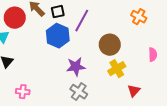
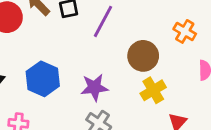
orange cross: (139, 17) -> (185, 31), moved
blue hexagon: (58, 36) -> (43, 79), moved

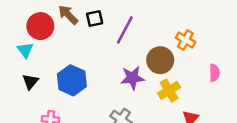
orange cross: (185, 31) -> (185, 40), moved
purple star: (94, 87) -> (132, 78), moved

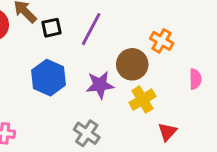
black square: (95, 19) -> (51, 28), moved
blue hexagon: (72, 80) -> (49, 78), moved

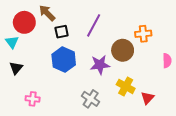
black square: (51, 28) -> (62, 32), moved
orange cross: (162, 41) -> (143, 34), turned -35
yellow cross: (142, 100) -> (126, 86), moved, turned -30

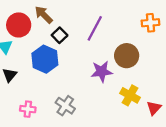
black square: (62, 32) -> (60, 35), turned -32
orange cross: (143, 34) -> (150, 23), moved
blue hexagon: (64, 60) -> (45, 59), moved
gray cross: (91, 99) -> (65, 106), moved

